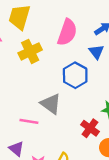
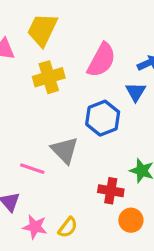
red cross: (90, 128) -> (111, 191), turned -36

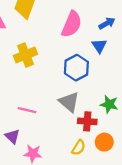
yellow cross: (49, 77) -> (25, 55), moved
gray triangle: (65, 150) -> (69, 102), moved
yellow semicircle: (68, 227) -> (79, 148), moved

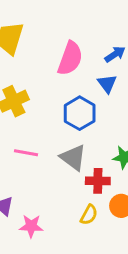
pink line: (27, 110) -> (26, 153), moved

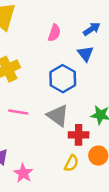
pink semicircle: (70, 58) -> (54, 33), size x0.6
pink star: (31, 226) -> (23, 173), turned 30

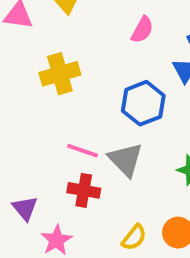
pink line: (18, 112) -> (82, 151), moved
red cross: (79, 135) -> (84, 190), moved

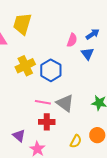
pink semicircle: (142, 30) -> (72, 40), moved
blue hexagon: (143, 103) -> (51, 70), moved

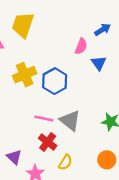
blue arrow: (93, 34) -> (103, 30), moved
red cross: (47, 122) -> (48, 142), turned 35
yellow semicircle: (76, 141) -> (65, 162), moved

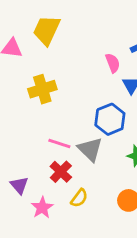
pink semicircle: (81, 46) -> (113, 63), turned -49
blue hexagon: (55, 81) -> (110, 119), moved

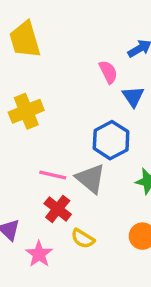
yellow trapezoid: (47, 30) -> (25, 40), turned -36
yellow semicircle: (79, 198) -> (83, 239), turned 90

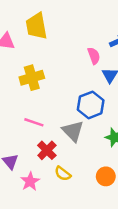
pink line: (53, 175) -> (34, 122), moved

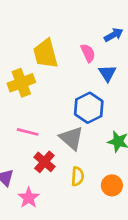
yellow trapezoid: (36, 26) -> (45, 54), moved
yellow semicircle: (63, 174) -> (78, 176), moved, turned -119

